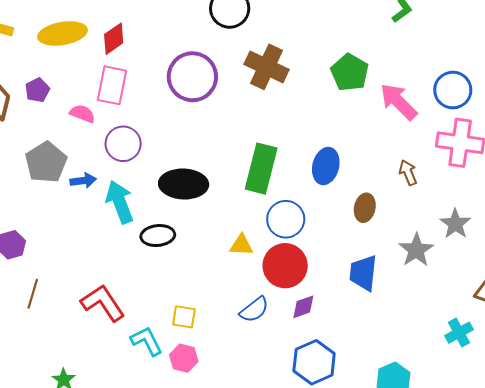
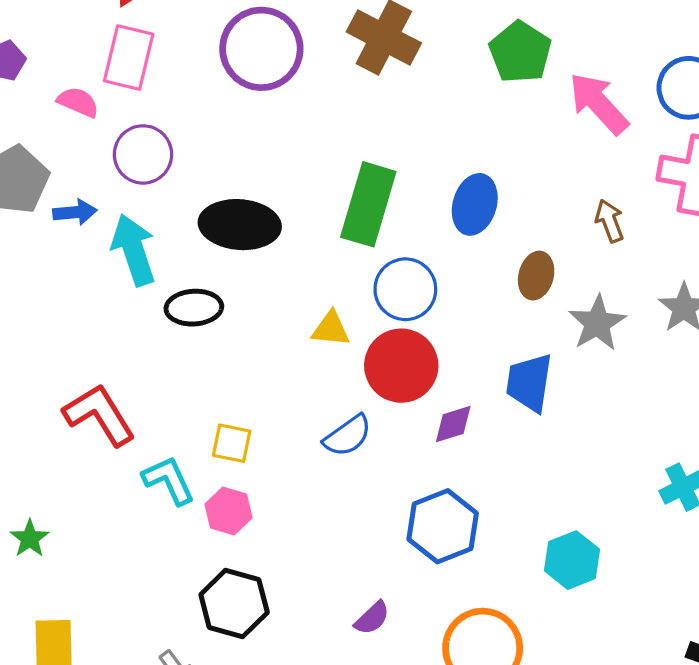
gray star: (416, 250) -> (597, 323), moved
purple diamond: (303, 307) -> (453, 424), moved

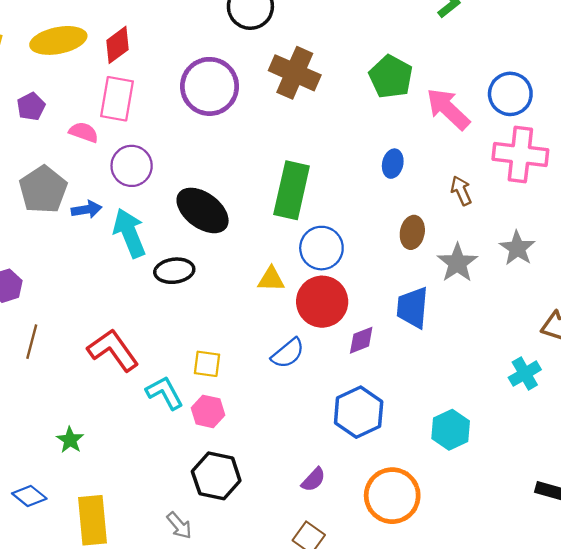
blue ellipse: (475, 204) -> (393, 164), moved, size x0.7
black ellipse: (240, 225) -> (203, 210), turned 36

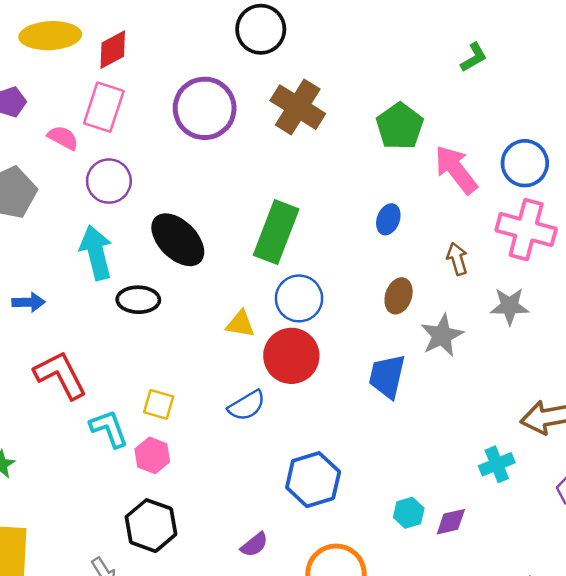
blue arrow: (87, 209) -> (29, 302), moved
gray star: (517, 248) -> (510, 306), moved, turned 30
purple diamond: (361, 340) -> (451, 522), moved
cyan hexagon: (451, 430) -> (409, 513), size x0.7

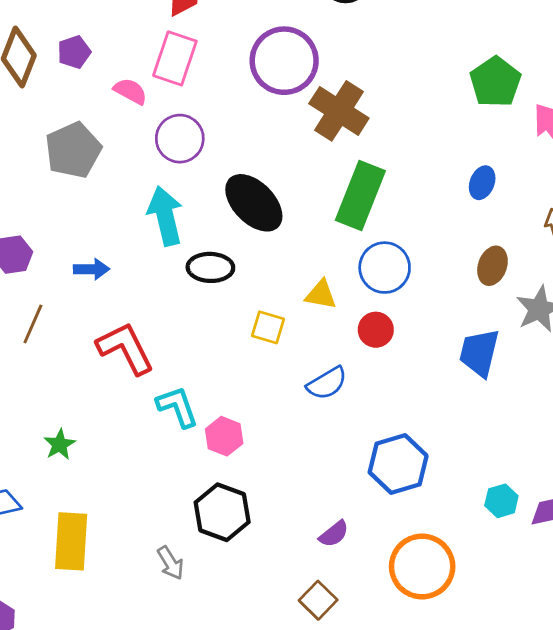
brown cross: (298, 107) -> (339, 111), moved
red circle: (291, 356) -> (376, 330), size x0.6
yellow square: (159, 404) -> (268, 327), moved

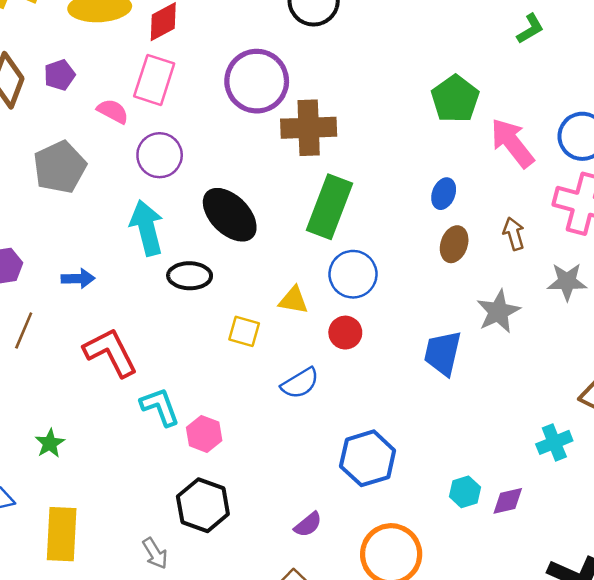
brown cross: (339, 111) -> (309, 128), turned -34
brown ellipse: (492, 266) -> (454, 244), moved

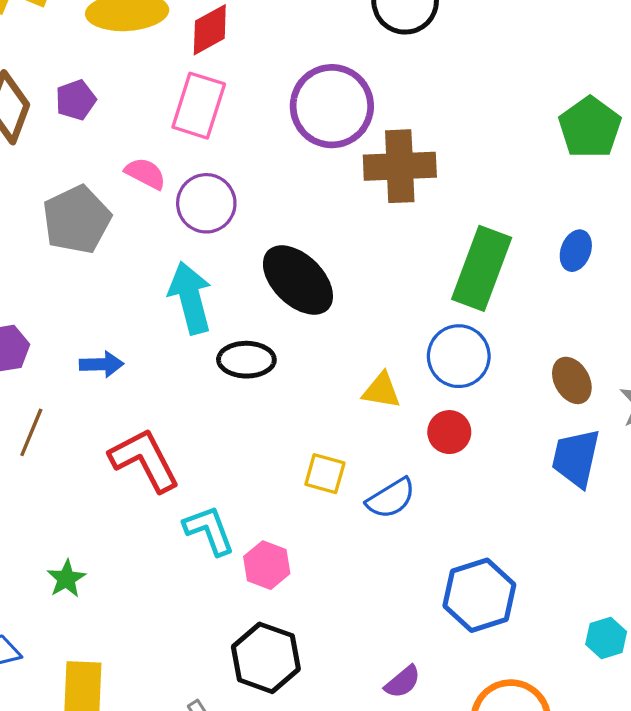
pink semicircle: (113, 111) -> (145, 173), moved
green rectangle: (330, 207) -> (482, 268), moved
brown ellipse: (454, 244) -> (572, 380), moved, turned -48
yellow square: (244, 331) -> (325, 474), moved

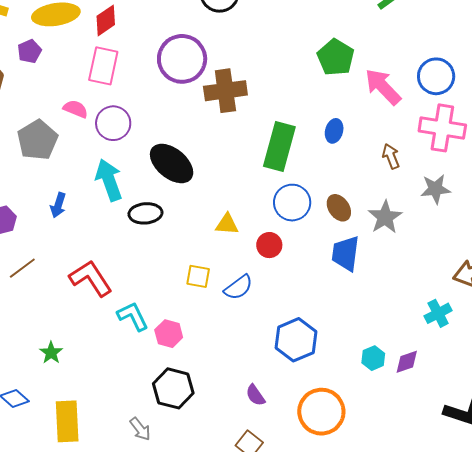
purple pentagon: (76, 100) -> (29, 51), moved
blue circle: (459, 356) -> (292, 203), moved
blue arrow: (102, 364) -> (58, 205), moved, turned 115
brown line: (31, 432) -> (22, 268), turned 36
purple semicircle: (403, 682) -> (255, 395), turned 100

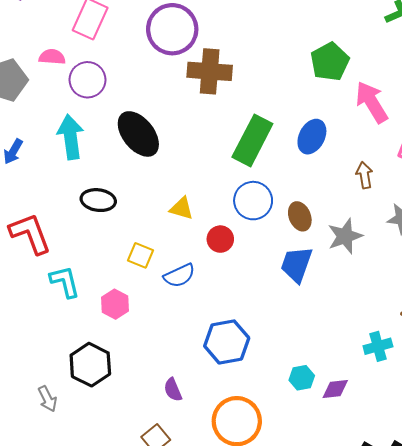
pink semicircle: (76, 109) -> (52, 57), turned -30
blue ellipse: (334, 131) -> (312, 137), size x1.4
black ellipse: (145, 213) -> (98, 200), moved
pink hexagon: (169, 334) -> (115, 304), moved

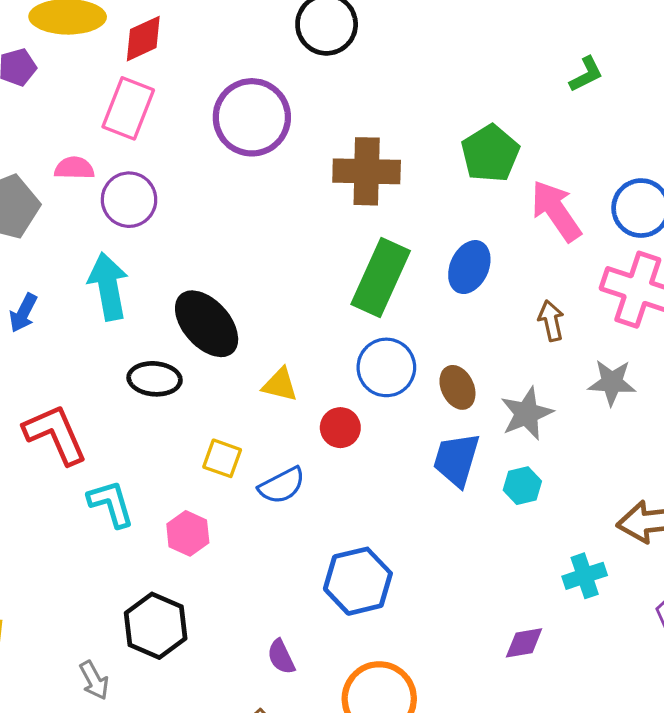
brown cross: (210, 71) -> (367, 171), moved
black ellipse: (138, 134) -> (207, 324), moved
cyan hexagon: (302, 378) -> (522, 486), moved

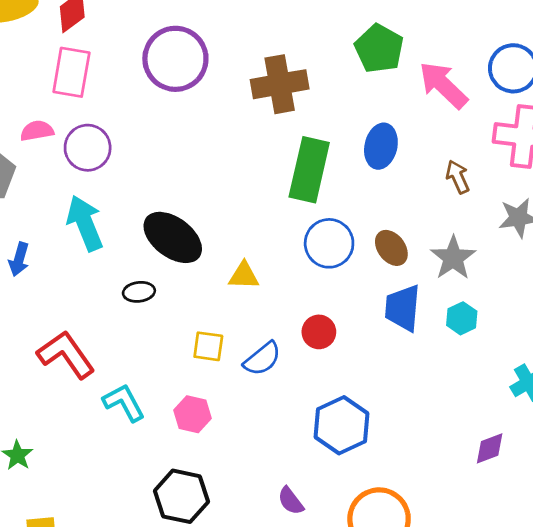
black ellipse: (155, 379) -> (139, 292), size x0.7
red circle: (340, 428) -> (319, 332), moved

